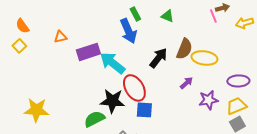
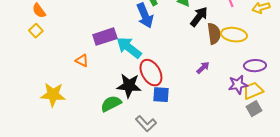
orange triangle: (60, 37) -> (82, 61), moved, turned 40
brown semicircle: (184, 49) -> (214, 34), moved, turned -30
black arrow: (158, 58) -> (199, 17), moved
yellow ellipse: (204, 58) -> (234, 35), moved
purple star: (208, 100) -> (238, 85), moved

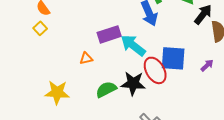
orange triangle: (82, 61) -> (86, 58), turned -40
blue square: (161, 95) -> (173, 58), moved, size x1.5
green semicircle: (111, 104) -> (106, 89), moved

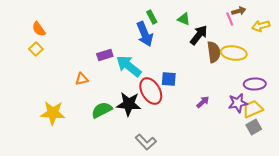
purple rectangle: (109, 34) -> (105, 55), size x0.7
blue square: (173, 58) -> (169, 79), size x0.6
purple arrow: (207, 65) -> (203, 102), moved

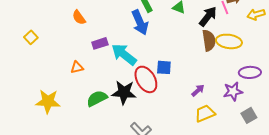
orange semicircle: (39, 29) -> (79, 17), moved
black arrow: (199, 35) -> (208, 16), moved
yellow trapezoid: (253, 109) -> (205, 113), moved

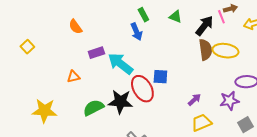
blue arrow: (140, 22) -> (136, 32), size x0.7

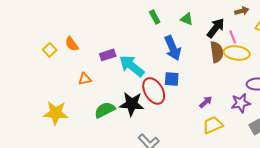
pink line: (221, 17) -> (233, 37), moved
orange semicircle: (75, 27) -> (72, 44), moved
blue arrow: (136, 32) -> (173, 48), moved, size x1.4
yellow square: (27, 47) -> (50, 50), moved

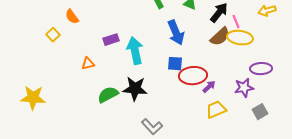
orange semicircle: (72, 44) -> (72, 17), moved
brown semicircle: (217, 52) -> (220, 37), turned 55
cyan arrow: (132, 66) -> (135, 51), turned 40
red ellipse: (154, 91) -> (193, 76), moved, turned -64
yellow star: (56, 113) -> (33, 98), moved

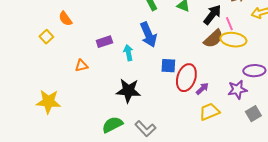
blue arrow: (176, 33) -> (148, 35), moved
cyan arrow: (135, 51) -> (128, 53), size x0.6
red ellipse: (193, 76) -> (186, 78), turned -68
green semicircle: (108, 95) -> (112, 125), moved
yellow star: (33, 98) -> (48, 102), moved

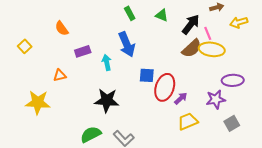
orange semicircle: (65, 19) -> (62, 28), moved
yellow star: (48, 102) -> (38, 102), moved

